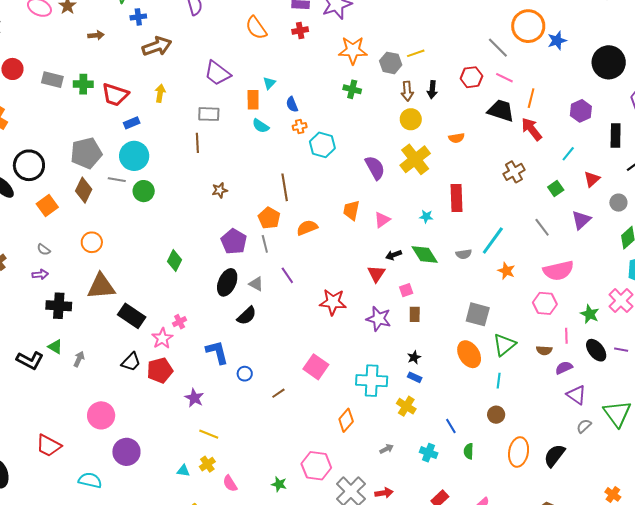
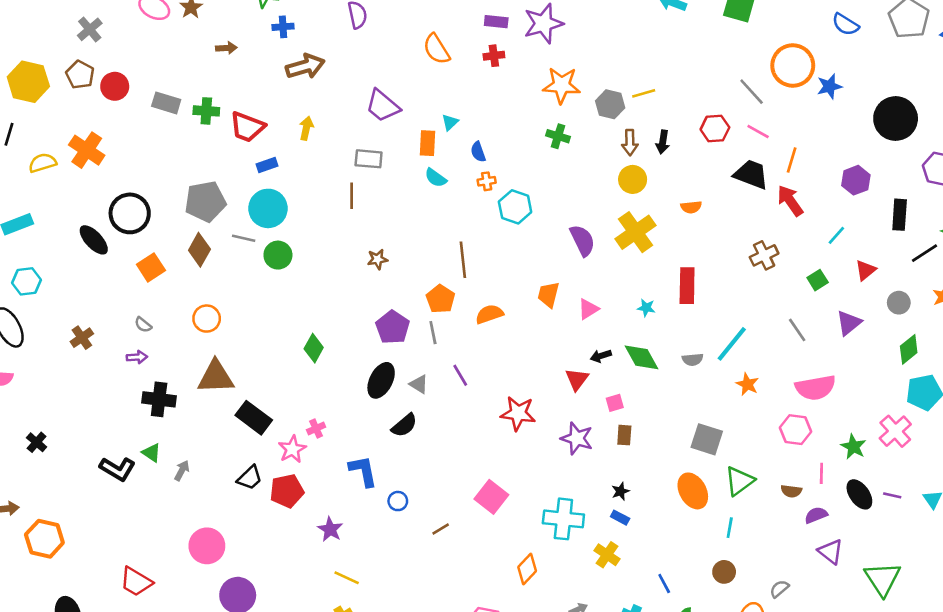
gray semicircle: (584, 426) -> (779, 589), moved

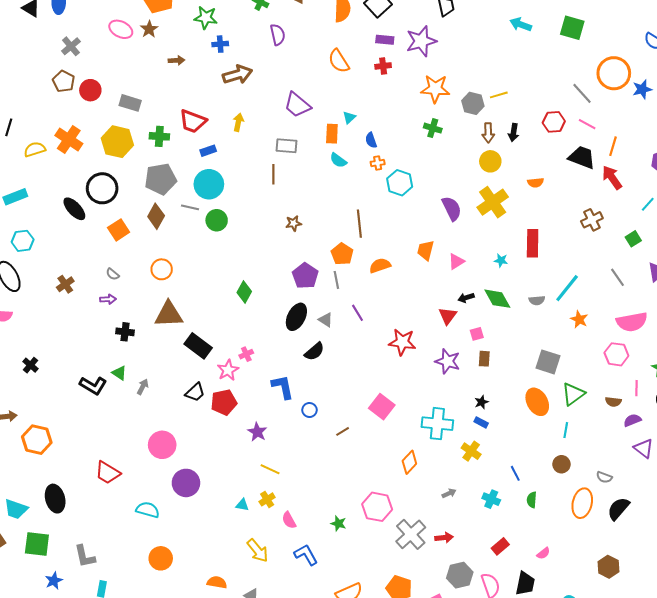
yellow hexagon: (28, 82) -> (117, 142), moved
green cross: (206, 111) -> (159, 136), moved
black cross: (159, 399) -> (125, 332), size x0.7
gray semicircle: (779, 589) -> (604, 477), turned -119

